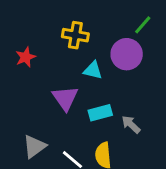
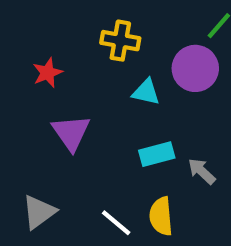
purple triangle: (65, 98) -> (71, 133), moved
gray triangle: (34, 146) -> (39, 212), moved

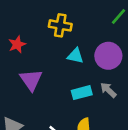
purple circle: (195, 68) -> (108, 56), moved
gray arrow: (202, 171) -> (108, 90), moved

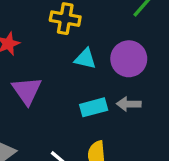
gray arrow: (108, 90) -> (129, 104), turned -42

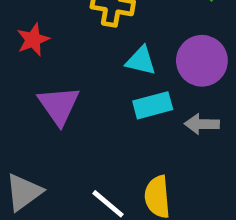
cyan rectangle: (94, 107) -> (153, 105), moved

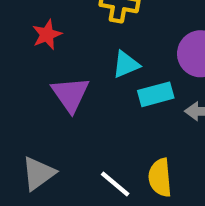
cyan triangle: (141, 61) -> (126, 64), moved, turned -36

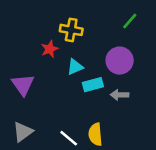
red star: (47, 35) -> (50, 49), moved
purple triangle: (70, 94) -> (23, 85), moved

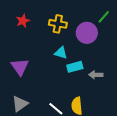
red star: (50, 49) -> (23, 21), moved
purple circle: (120, 61) -> (87, 33), moved
cyan triangle: (75, 67) -> (61, 53), turned 40

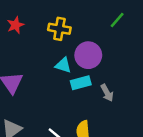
purple circle: (87, 33) -> (88, 55), moved
gray arrow: (96, 75) -> (107, 93), turned -120

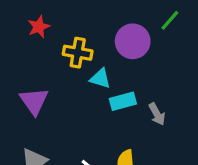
yellow cross: (59, 29) -> (78, 53), moved
purple circle: (88, 55) -> (133, 41), moved

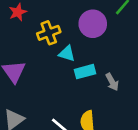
yellow cross: (78, 53) -> (49, 33), turned -30

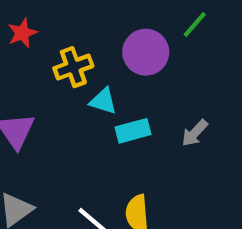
gray arrow: (112, 82) -> (195, 133), moved, turned 72

